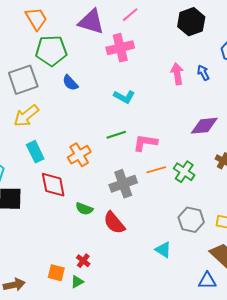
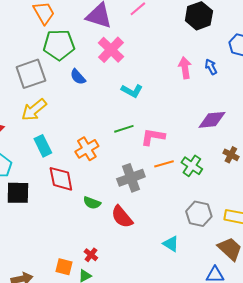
pink cross: (120, 48) -> (111, 50), moved, turned -32

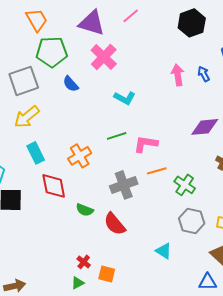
green cross: (192, 166) -> (185, 185), moved
orange square: (64, 267) -> (107, 274), moved

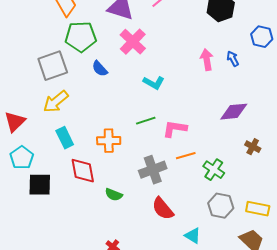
orange cross: (80, 156) -> (109, 141), turned 30
red semicircle: (115, 224) -> (163, 209), moved

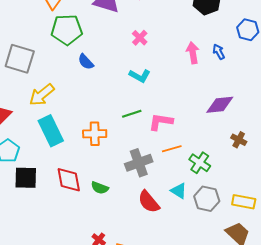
pink cross: (133, 42) -> (140, 38), moved, size x0.6
gray square: (53, 66) -> (20, 59), moved, turned 36
cyan rectangle: (65, 138) -> (51, 131), size x1.4
red diamond: (83, 171) -> (69, 180), moved
cyan triangle: (193, 236) -> (179, 191), moved

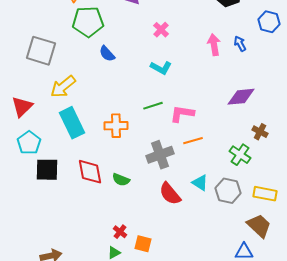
green cross: (200, 163) -> (240, 155), moved

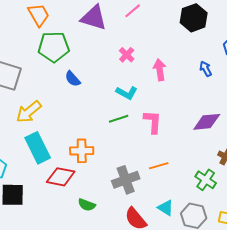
pink arrow: (214, 45) -> (160, 70), moved
green line: (153, 106) -> (119, 119), moved
pink L-shape: (182, 114) -> (153, 122), moved, turned 85
red diamond: (90, 172) -> (61, 177), moved, turned -68

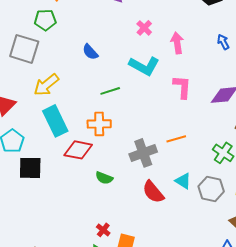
green pentagon: (54, 47) -> (45, 20), moved, size x0.7
cyan L-shape: (127, 93) -> (144, 66), size x1.4
green line: (119, 119) -> (110, 91), moved
pink L-shape: (153, 122) -> (182, 87), moved

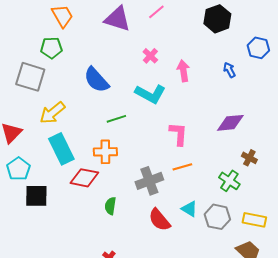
blue semicircle: (90, 52) -> (96, 80), size x1.6
pink L-shape: (182, 87) -> (178, 134), moved
green semicircle: (104, 178) -> (110, 206), turned 78

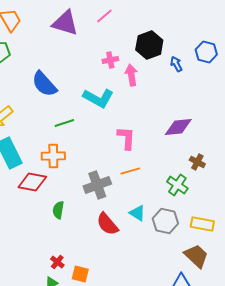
black hexagon: (217, 19) -> (149, 45), moved
pink cross: (150, 56) -> (110, 60), moved, turned 35
blue arrow: (229, 70) -> (176, 64), moved

